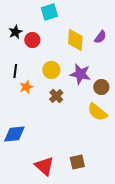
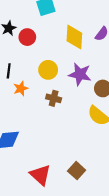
brown cross: (56, 96) -> (54, 98), turned -32
brown square: (77, 162) -> (77, 171), turned -35

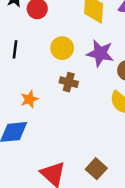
orange star: (21, 88) -> (29, 99), moved

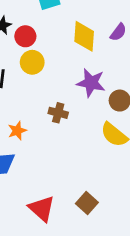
yellow circle: (62, 48) -> (32, 62), moved

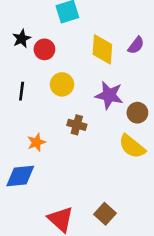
yellow circle: (32, 62) -> (62, 84), moved

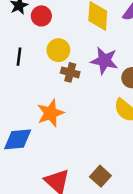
brown cross: (77, 125) -> (70, 72), moved
orange star: (36, 142) -> (51, 113), moved, size x1.5

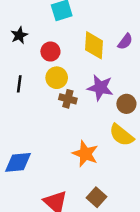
red circle: (41, 16) -> (50, 52), moved
orange star: (51, 113) -> (85, 154), moved, turned -30

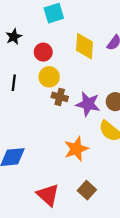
purple star: (100, 88) -> (88, 104), moved
orange star: (85, 154) -> (76, 149), turned 30

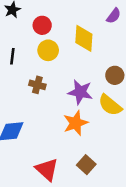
yellow diamond: (85, 46) -> (84, 38), moved
brown cross: (60, 97) -> (37, 85), moved
purple star: (88, 104) -> (80, 92), moved

